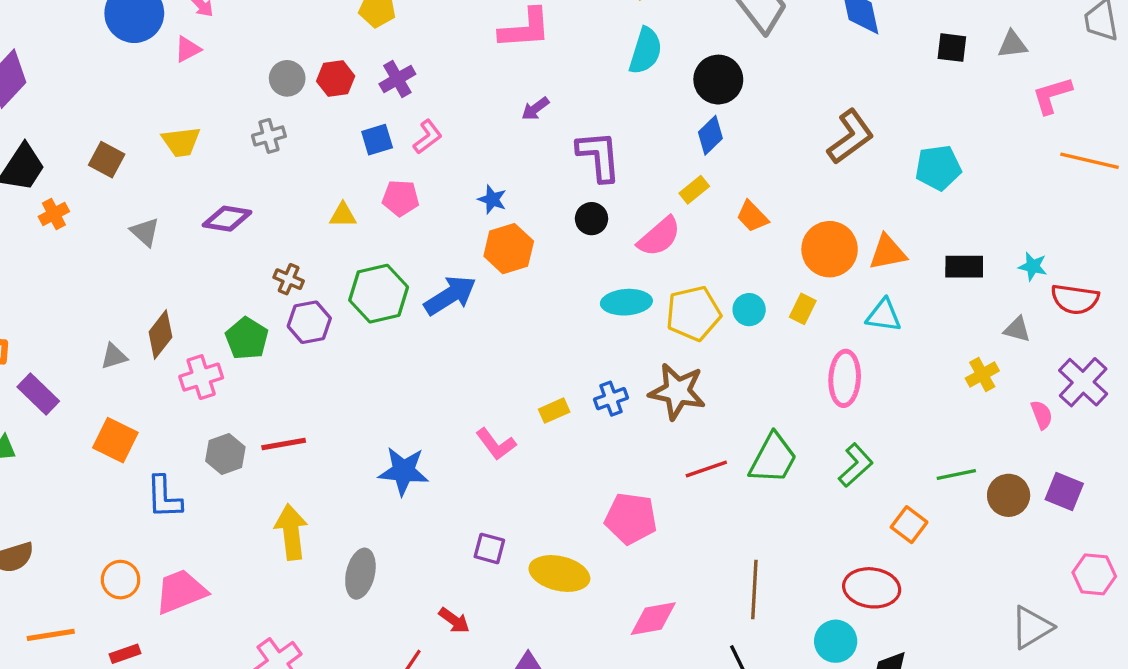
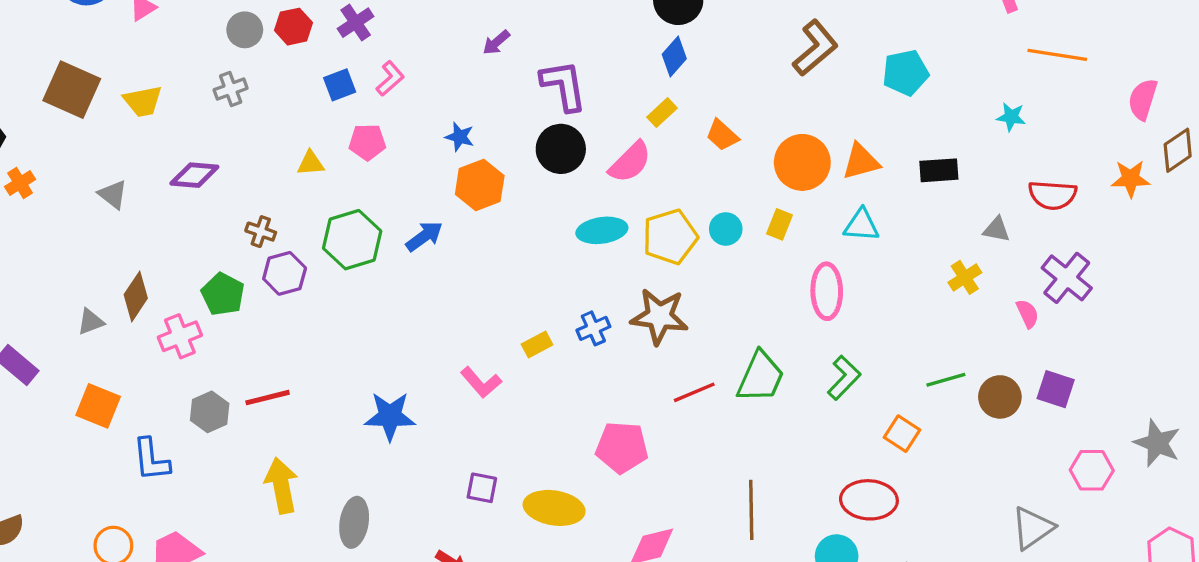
brown square: (107, 160) -> (72, 90), moved, size x1.6
black circle: (592, 219) -> (561, 149), size x1.5
cyan star: (1033, 266) -> (1011, 117), moved
blue arrow: (450, 295) -> (424, 236), size x0.7

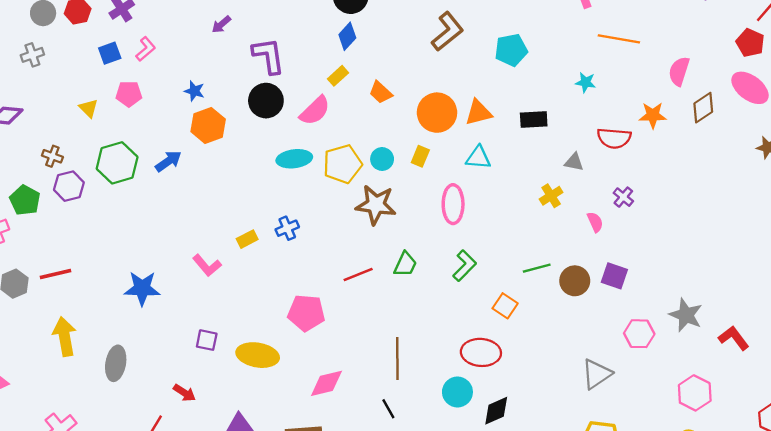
yellow triangle: (311, 163) -> (88, 108), turned 48
orange star: (1131, 179) -> (653, 115), moved
purple cross: (1067, 278) -> (623, 197), size x0.6
brown star: (659, 316) -> (376, 205), moved
green trapezoid: (761, 377) -> (405, 264), size x0.7

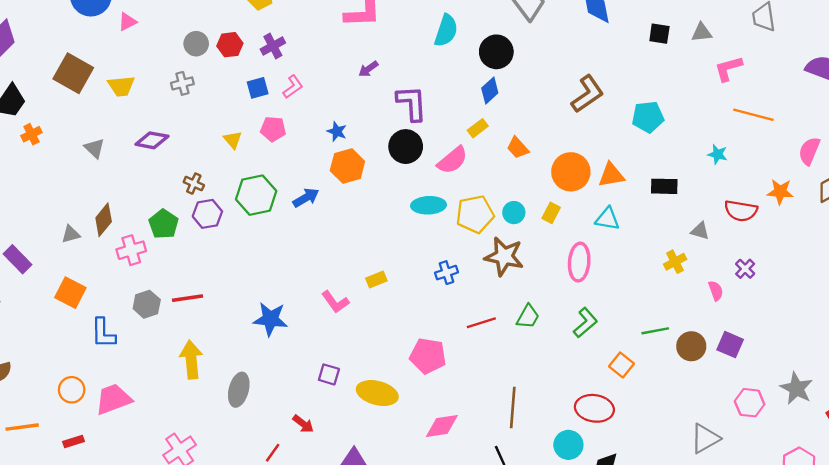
blue cross: (287, 228) -> (447, 273), moved

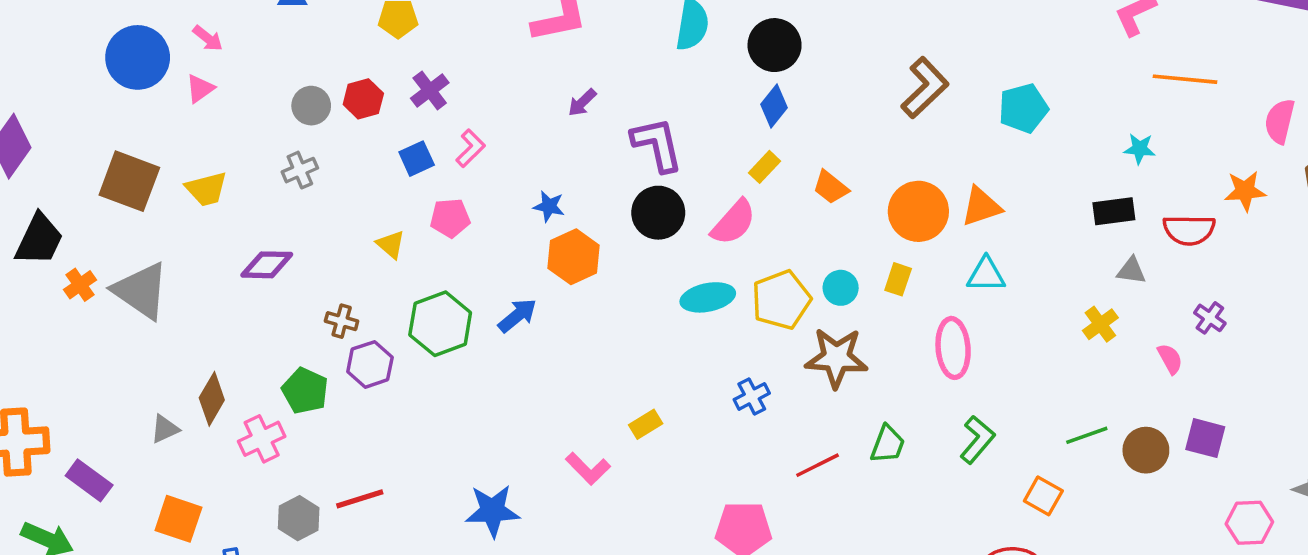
gray triangle: (95, 148) -> (141, 291), moved, size x1.8
black rectangle: (664, 186) -> (1114, 211), moved

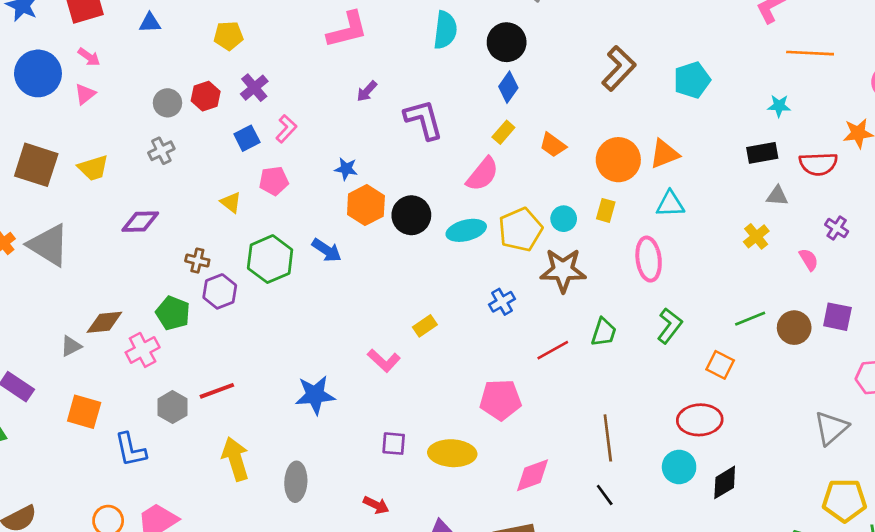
black circle: (658, 213) -> (411, 215), moved
blue arrow: (517, 315) -> (327, 250), turned 76
brown diamond: (212, 399) -> (104, 322), turned 57

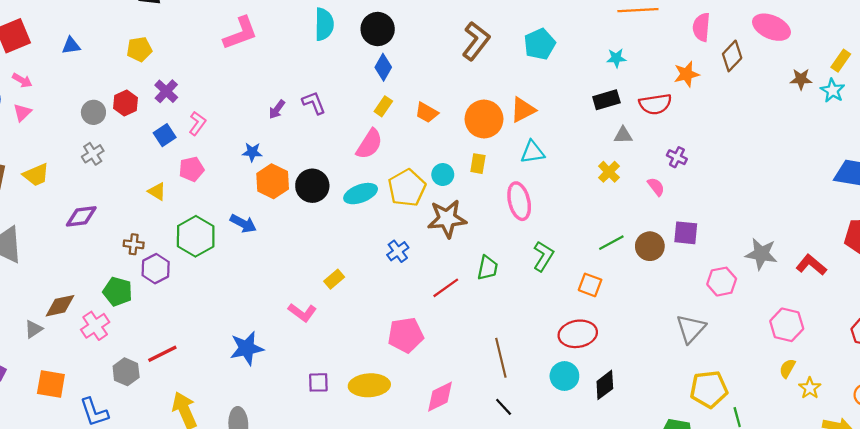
purple arrow: (367, 91) -> (277, 109), moved
purple L-shape: (424, 119) -> (314, 103), size x0.7

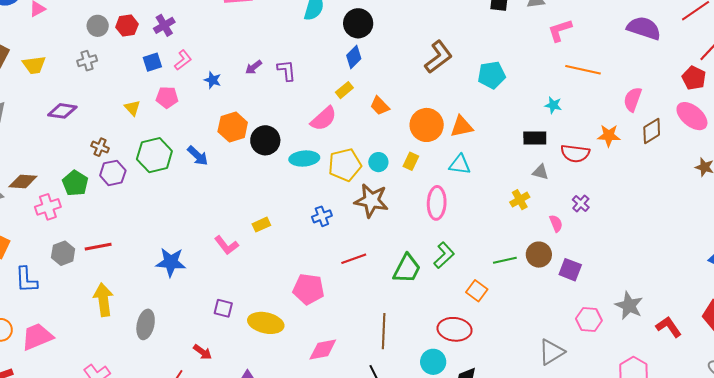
blue star: (252, 152) -> (213, 80), moved
brown circle: (650, 246) -> (539, 255), moved
green trapezoid: (488, 268) -> (407, 269), moved, size x1.4

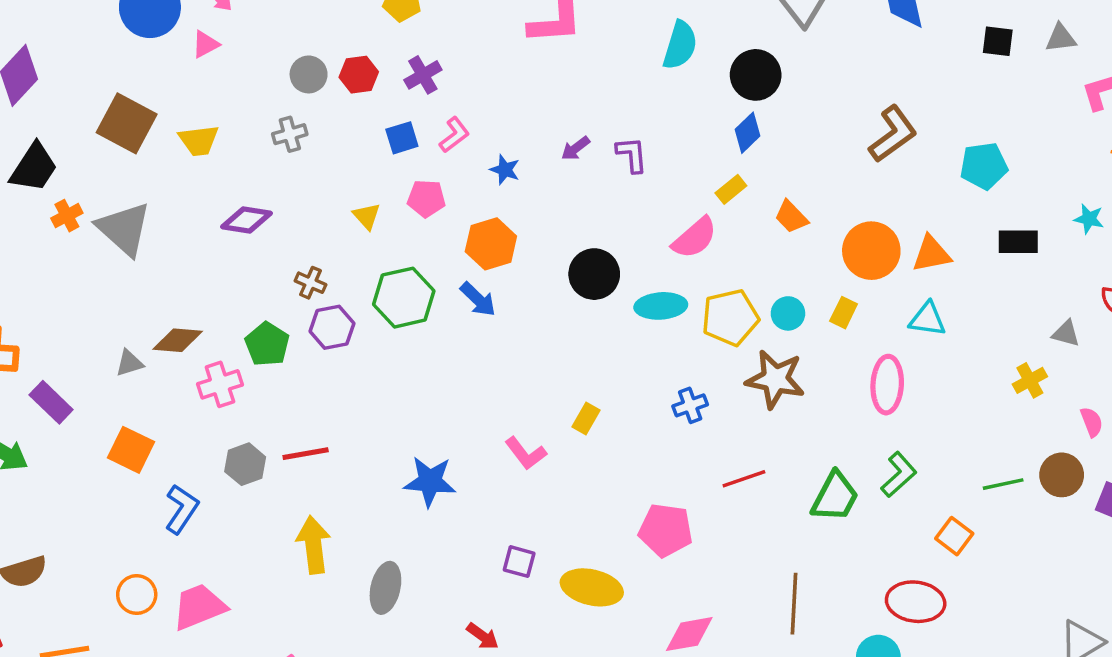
orange hexagon: (233, 127) -> (491, 244), moved
black rectangle: (535, 138) -> (1018, 242), moved
yellow rectangle: (261, 225) -> (586, 418), turned -36
blue L-shape: (26, 280) -> (182, 509), turned -144

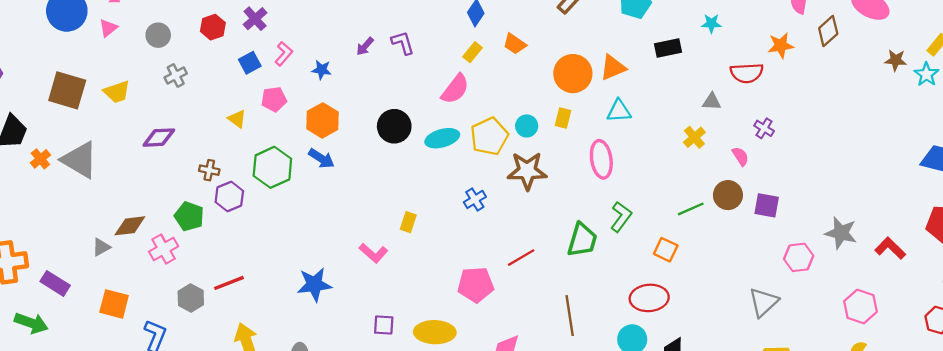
gray circle: (309, 74) -> (158, 35), moved
orange trapezoid: (791, 217) -> (515, 44), moved
red line: (744, 479) -> (521, 258), moved

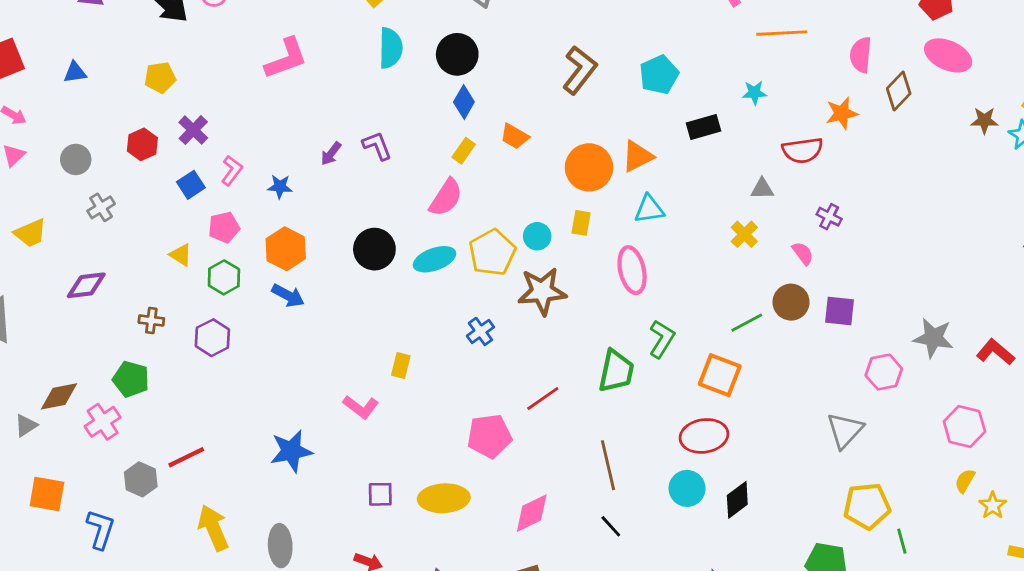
green hexagon: (272, 167) -> (224, 277), moved, size x0.7
purple hexagon: (229, 197) -> (212, 338), moved
orange square: (666, 250) -> (720, 375), size x1.4

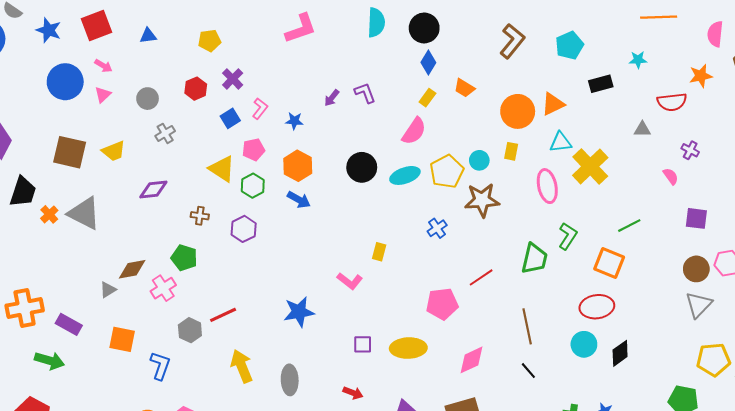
yellow cross: (744, 234) -> (590, 166), moved, size x1.8
yellow triangle: (181, 255) -> (222, 169), size x1.6
brown circle: (791, 302) -> (696, 269), moved

